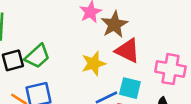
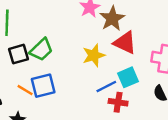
cyan square: (130, 88) -> (128, 77), turned -36

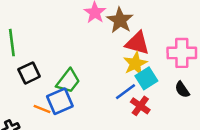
green trapezoid: (41, 50) -> (68, 81), moved
yellow star: (94, 55) -> (135, 64), moved
red cross: (118, 102) -> (140, 106), turned 36

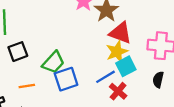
black semicircle: (182, 90) -> (158, 80), turned 42
blue square: (60, 101) -> (66, 79), moved
orange line: (42, 109) -> (27, 86), turned -35

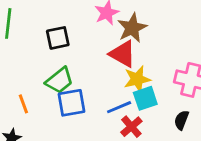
red triangle: (120, 33) -> (123, 54), moved
black square: (18, 52) -> (58, 38), moved
orange line: (27, 86) -> (23, 104), turned 70

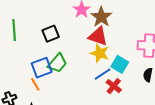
yellow star: (137, 79) -> (100, 53), moved, turned -30
cyan square: (145, 98) -> (120, 64), turned -30
blue square: (71, 103) -> (42, 68), moved

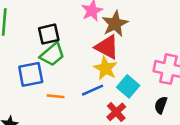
green trapezoid: (57, 63) -> (52, 54), moved
blue line: (103, 74) -> (93, 90), moved
orange line: (35, 84) -> (56, 96), moved, turned -64

